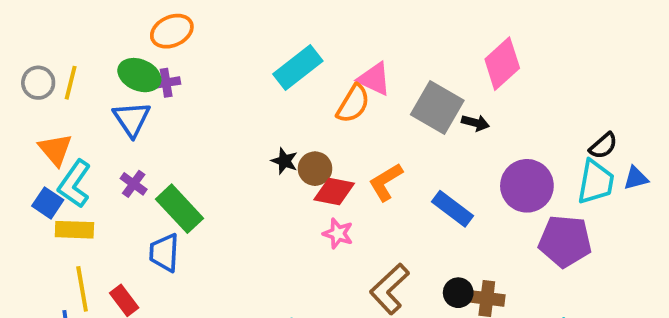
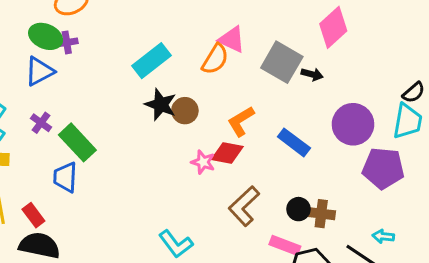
cyan rectangle: (298, 67) -> (152, 61), moved
blue triangle: (132, 119) -> (39, 71), turned 36
black star: (284, 161) -> (161, 105), size x1.5
red diamond: (334, 192) -> (227, 153), moved

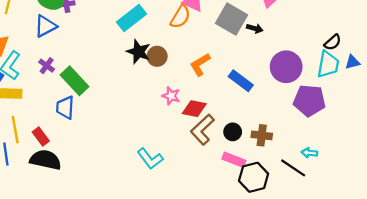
red diamond: (227, 153) -> (194, 109), moved
black circle: (298, 209) -> (233, 132), moved

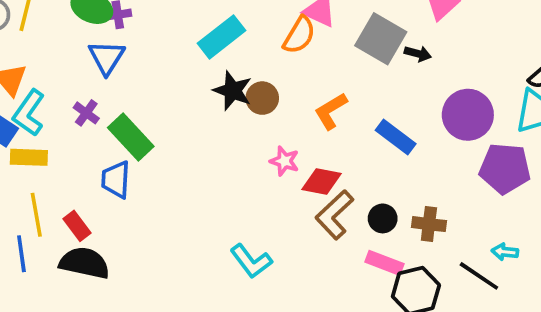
blue triangle: (45, 26) -> (107, 57), moved, turned -30

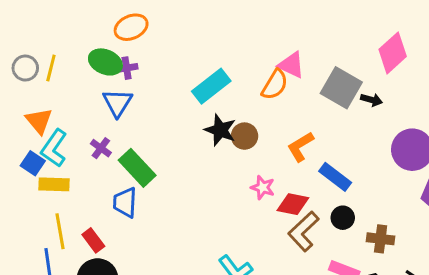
blue rectangle: (396, 137) -> (335, 177), moved
black circle: (383, 218) -> (343, 218), moved

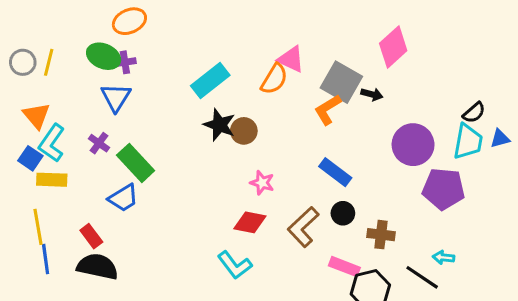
orange L-shape: (300, 147) -> (328, 110), moved
blue trapezoid: (125, 203) -> (123, 198), turned -124
red diamond: (293, 204) -> (250, 222), moved
yellow line: (60, 231) -> (38, 227), moved

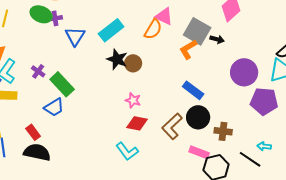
blue triangle: (116, 97) -> (75, 36), moved
pink star: (262, 183) -> (133, 100), moved
black circle: (343, 213) -> (198, 117), size x1.5

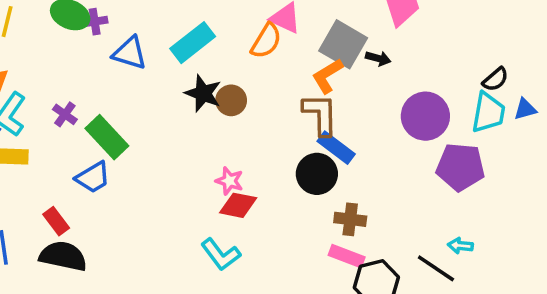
blue triangle: (75, 36) -> (130, 53), turned -45
pink star: (133, 100) -> (229, 181), moved
black circle: (198, 117) -> (317, 174), moved
brown L-shape: (172, 126) -> (320, 114), moved, turned 132
brown cross: (223, 131) -> (350, 219), moved

